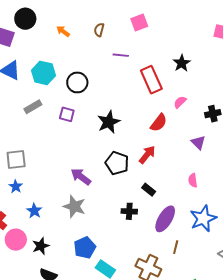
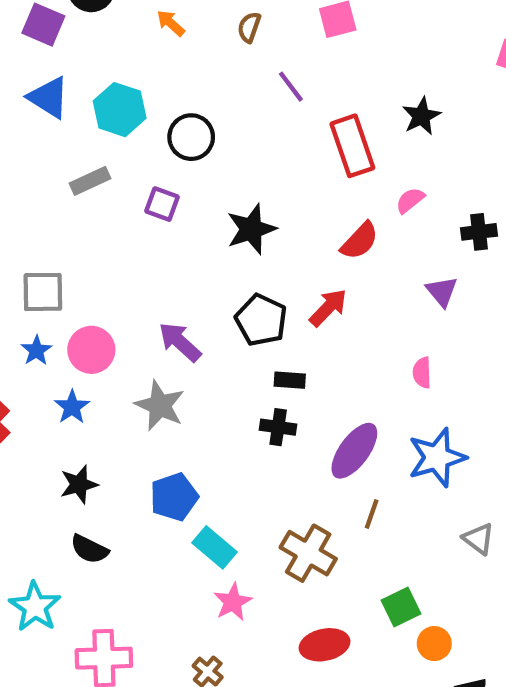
purple line: (121, 55) -> (291, 87), turned 42
black rectangle: (149, 190) -> (290, 380), moved, turned -40
pink circle: (16, 240) -> (91, 350), moved

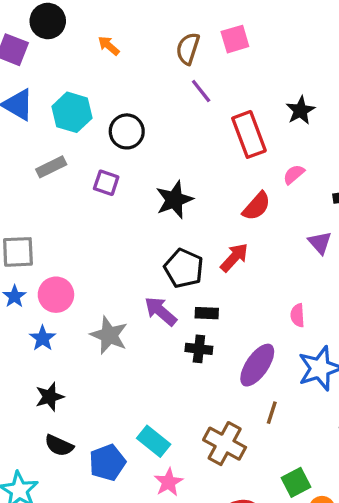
brown semicircle: (249, 27) -> (188, 49), moved, size x1.4
purple arrow: (180, 342) -> (161, 311), moved
pink semicircle: (422, 373) -> (298, 315), moved
blue pentagon: (174, 497) -> (107, 462), moved

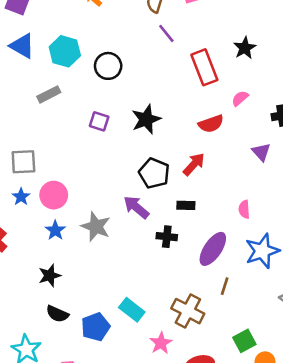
purple square: (106, 183) -> (99, 121), moved
red semicircle: (257, 206) -> (211, 124), turned 30
black rectangle: (207, 313) -> (186, 205), moved
blue star: (43, 338) -> (55, 230), moved
pink star: (169, 482) -> (161, 343), moved

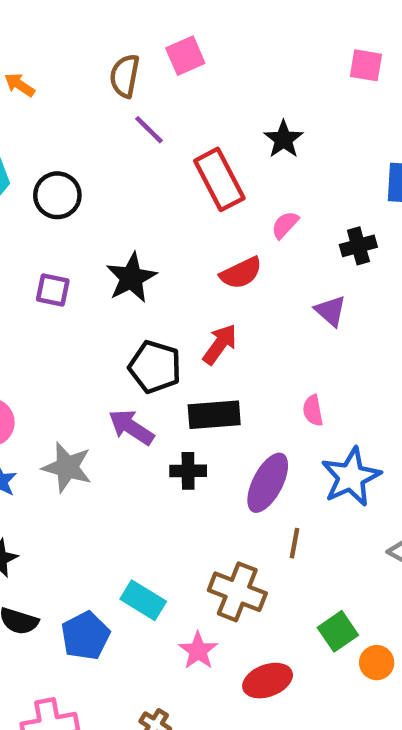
black rectangle: (186, 205) -> (214, 415), size x1.6

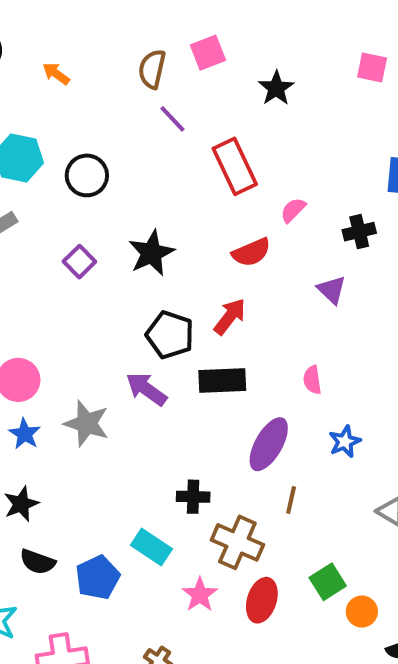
black star: (283, 139) -> (276, 88), moved
purple square: (53, 290) -> (79, 262), turned 32
black cross: (188, 471) -> (193, 497), moved
blue star: (351, 477) -> (345, 442), size x0.6
red ellipse: (268, 681) -> (262, 600), moved, turned -54

